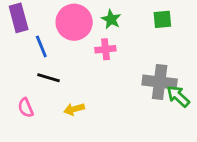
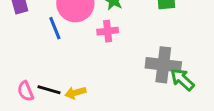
blue line: (41, 46) -> (55, 28), moved
black line: (48, 78) -> (49, 90), moved

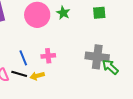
blue line: (55, 28) -> (23, 58), moved
pink cross: (108, 31) -> (48, 56), moved

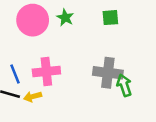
pink cross: (48, 56) -> (46, 71), size x1.5
green arrow: (110, 67) -> (124, 85), turned 30

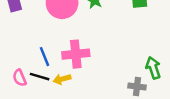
gray cross: (108, 73) -> (137, 87), moved, size x0.6

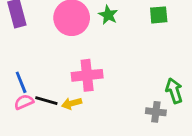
blue line: (45, 57) -> (21, 82), moved
pink semicircle: (20, 78) -> (24, 102), turned 90

